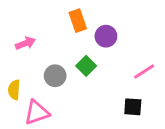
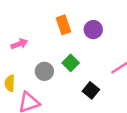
purple circle: (106, 36) -> (93, 30), moved
black square: (133, 107) -> (91, 90), moved, turned 35

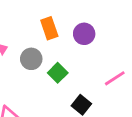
gray circle: (44, 71) -> (31, 59), moved

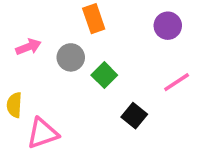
purple circle: (84, 34) -> (168, 26), moved

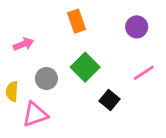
gray circle: (71, 57) -> (46, 79), moved
green square: (104, 75) -> (85, 67), size x1.4

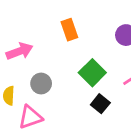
pink arrow: (23, 44) -> (20, 51), size x1.4
green square: (85, 67) -> (92, 73), moved

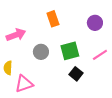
green square: (92, 73) -> (70, 51), turned 30
gray circle: (41, 84) -> (41, 52), moved

